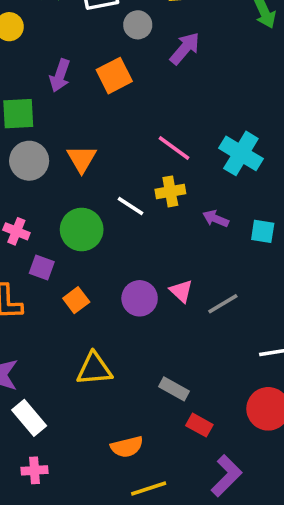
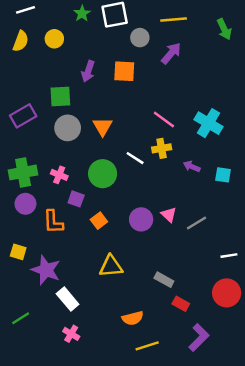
orange square: (114, 76) -> (124, 71), turned 30
pink cross: (35, 470) -> (71, 334), turned 35

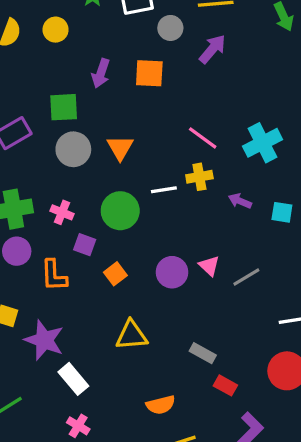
cyan cross: (209, 123) -> (263, 143), turned 32
white line: (135, 158) -> (164, 190), turned -42

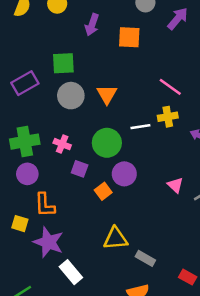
purple arrow: (101, 73) -> (92, 25), moved
purple circle: (172, 272) -> (124, 174), moved
orange L-shape: (54, 275) -> (45, 205), moved
gray rectangle: (203, 353) -> (145, 258), moved

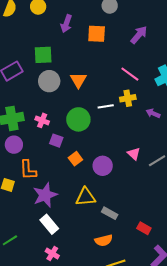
purple arrow: (178, 19) -> (139, 35), moved
purple circle: (124, 174) -> (103, 166), moved
purple star: (48, 242) -> (45, 195), moved, turned 30

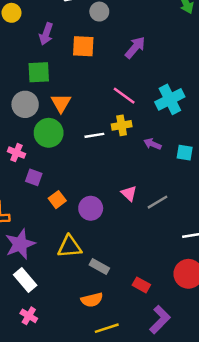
green square: (43, 55) -> (39, 72), moved
green circle: (78, 119) -> (49, 133), moved

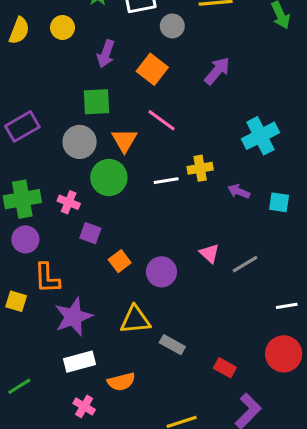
orange square: (83, 46) -> (152, 69), turned 35
pink line: (124, 96) -> (161, 120), moved
white rectangle: (25, 280) -> (80, 362), turned -65
orange semicircle: (92, 300) -> (121, 382), moved

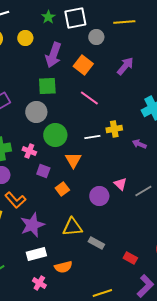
purple arrow: (106, 54) -> (53, 55), size x1.4
orange triangle: (124, 140) -> (73, 160), moved
purple circle: (161, 272) -> (99, 196), moved
orange L-shape: (47, 278) -> (15, 200), turned -40

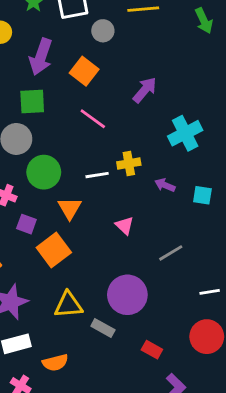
purple arrow: (125, 66) -> (145, 90), moved
pink triangle: (120, 184) -> (125, 226), moved
orange square: (62, 189) -> (54, 250), size x1.6
purple circle: (99, 196) -> (127, 295), moved, size x1.4

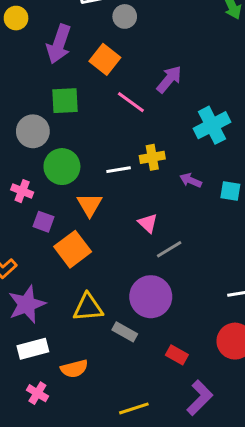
green square: (32, 101) -> (65, 101), moved
pink line: (93, 119) -> (131, 102), moved
gray line: (171, 253) -> (169, 249), moved

